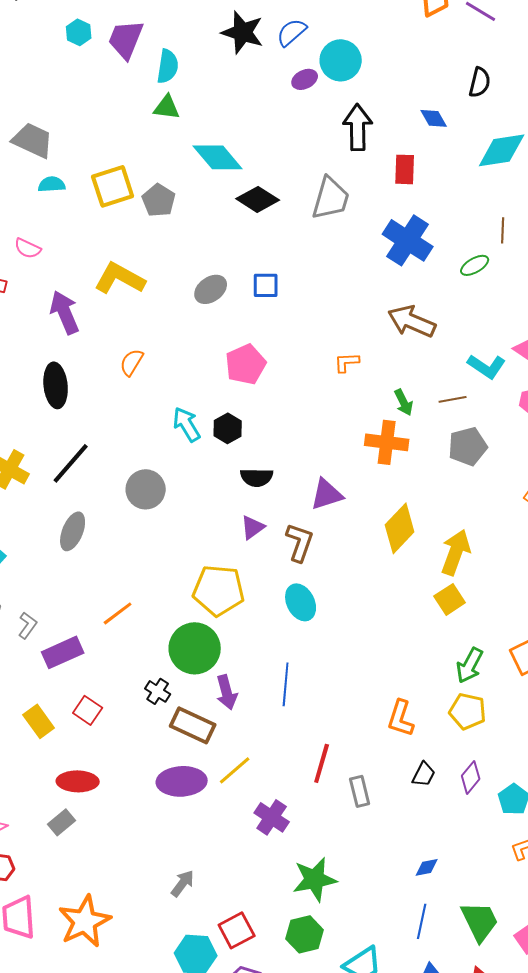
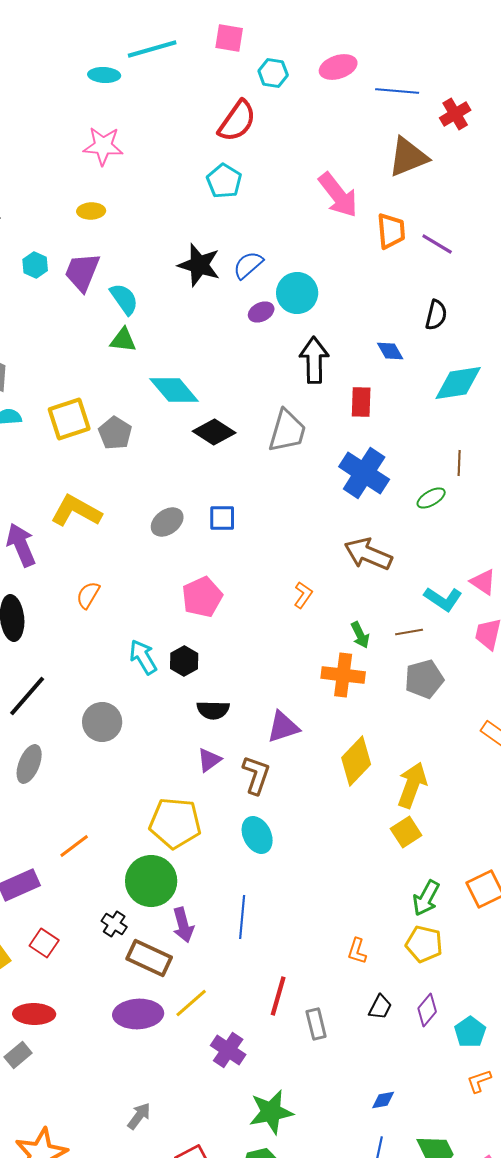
cyan semicircle: (168, 66) -> (124, 299), turned -44
orange L-shape: (347, 362) -> (303, 595), turned 128
orange L-shape: (401, 718) -> (357, 951), size x0.7

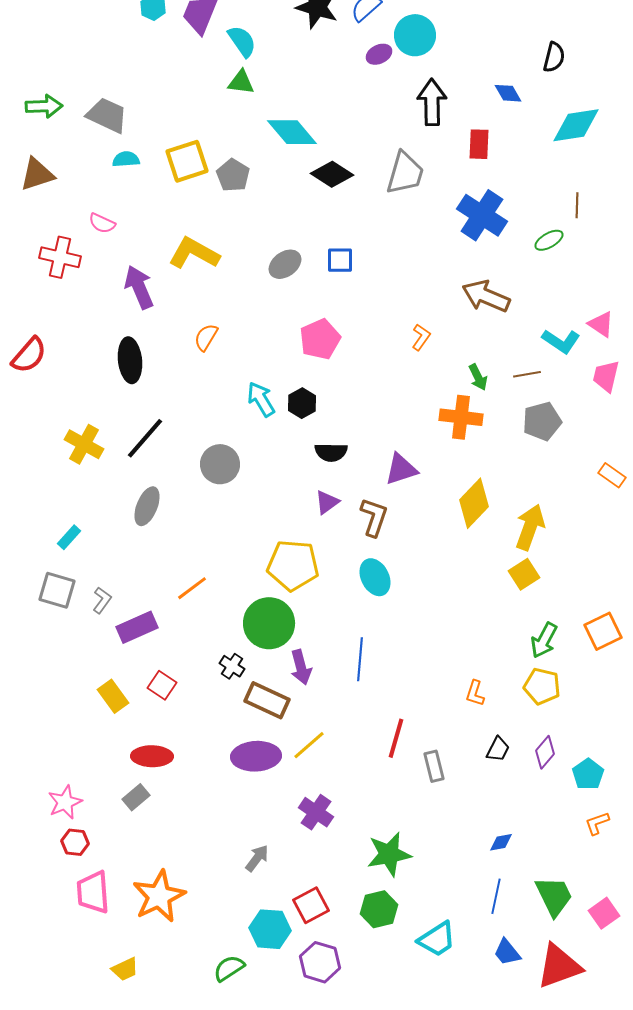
purple cross: (228, 1050) -> (316, 812), moved

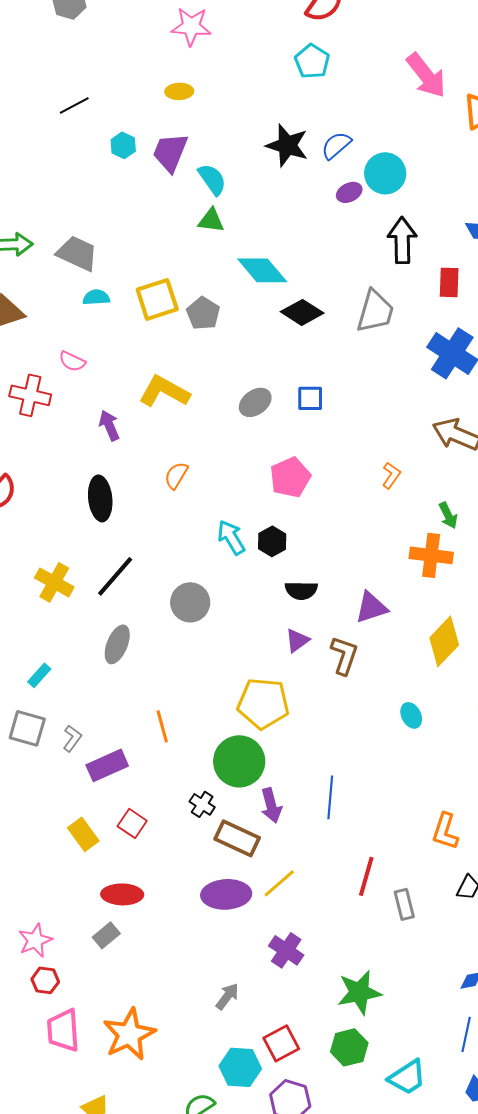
purple arrow: (139, 287) -> (109, 425), size x0.7
cyan ellipse: (375, 577) -> (411, 715), moved, size x0.7
orange line: (192, 588) -> (162, 726), turned -68
orange L-shape: (475, 693) -> (445, 831), size x1.4

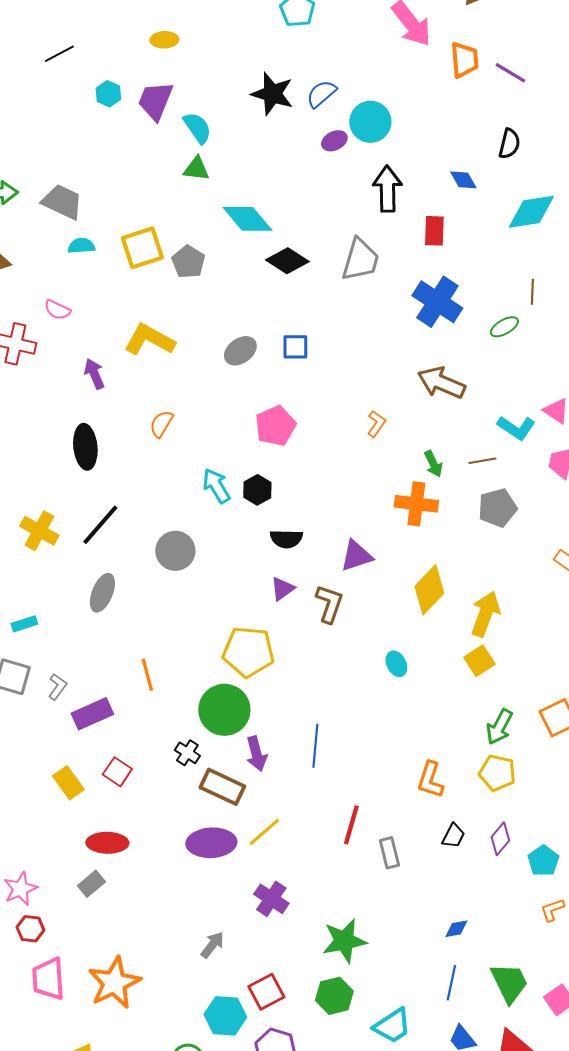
cyan rectangle: (39, 675) -> (24, 624), turned 30

